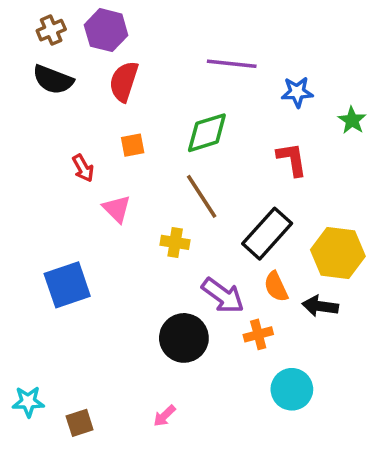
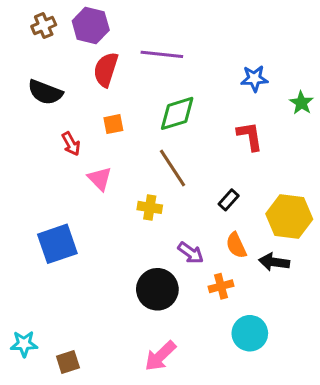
purple line: (232, 64) -> (162, 54), moved
black semicircle: (53, 80) -> (45, 92), moved
black rectangle: (267, 234) -> (229, 200), size x0.5
purple arrow: (223, 295) -> (191, 253), size x0.7
pink arrow: (164, 416) -> (160, 356), moved, size x1.6

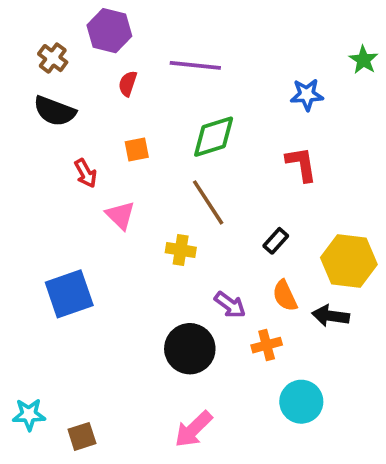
brown cross: (44, 26) -> (53, 58), moved, turned -30
red semicircle: (106, 69) -> (128, 84), size x0.6
green star: (301, 103) -> (363, 60), moved

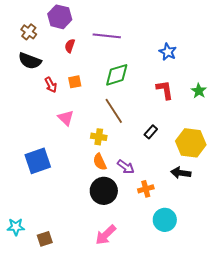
green star: (363, 60) -> (199, 91), moved
blue star: (307, 95) -> (168, 52), turned 30
red arrow: (86, 173) -> (51, 85), moved
orange semicircle: (285, 296) -> (100, 162), moved

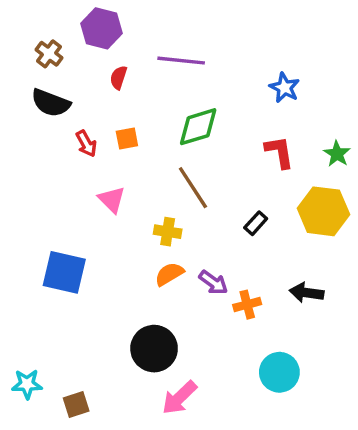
yellow hexagon: (191, 143) -> (323, 211), moved
blue square: (38, 161) -> (64, 272), turned 32
orange semicircle: (100, 162) -> (169, 274), turned 84
orange cross: (146, 189) -> (247, 305), moved
black circle: (104, 191) -> (154, 349), moved

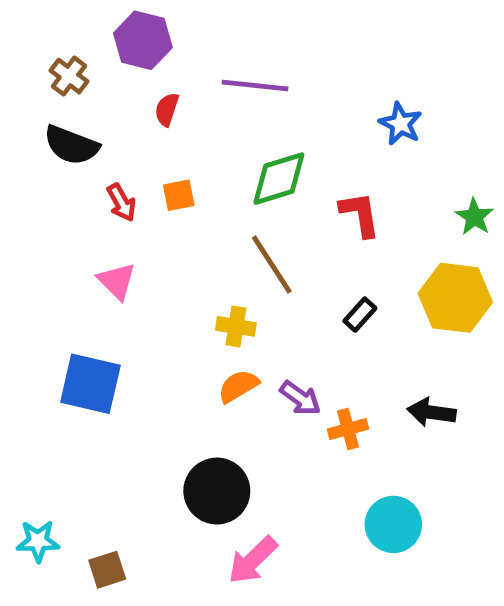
red L-shape: (279, 152) -> (360, 214), moved
pink triangle: (112, 199) -> (117, 281), moved

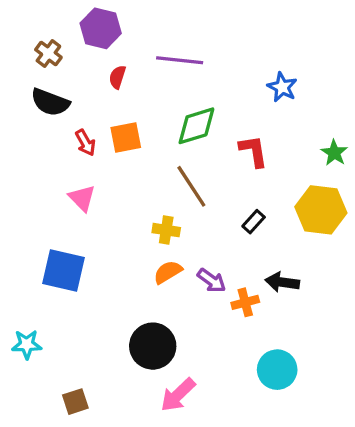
orange square: (179, 195) -> (126, 138), size x1.4
black arrow: (431, 412) -> (282, 282), moved
cyan star: (38, 541) -> (27, 344), moved

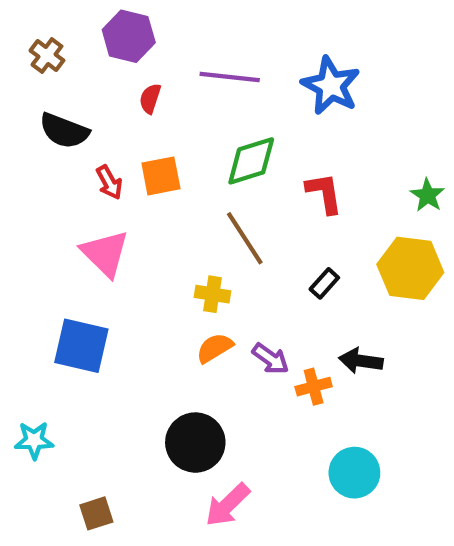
brown cross: (48, 53) -> (47, 55), moved
blue star: (282, 87) -> (331, 86), moved, size x1.5
pink triangle: (82, 198) -> (105, 253), size x1.4

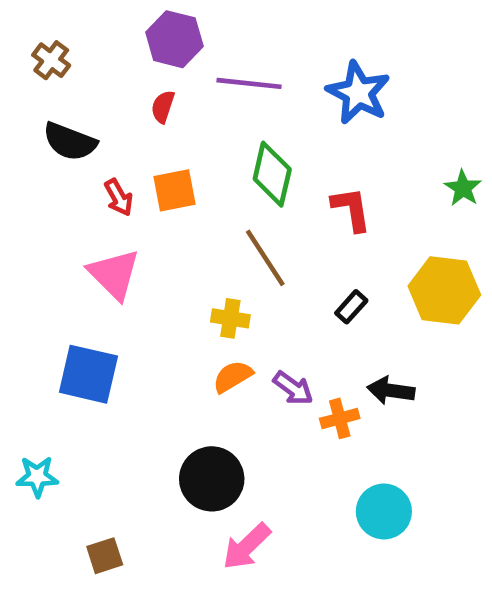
purple hexagon: (129, 36) -> (174, 39), moved
green diamond: (251, 161) -> (272, 174), turned -60
green star: (428, 195) -> (463, 188), moved

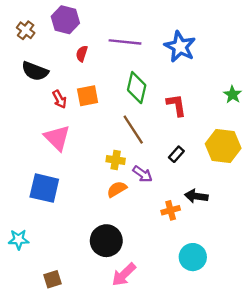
purple hexagon: (174, 39) -> (65, 20), moved
purple arrow: (293, 388) -> (143, 174), moved

